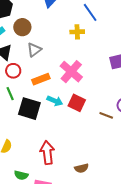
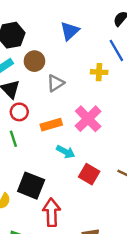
gray triangle: (34, 50) -> (56, 83), moved
red square: (77, 103) -> (89, 174), moved
black square: (29, 109) -> (31, 186), moved

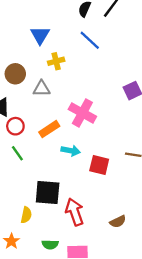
yellow cross: (99, 72) -> (56, 61), moved
gray triangle: (56, 83) -> (42, 89), turned 48

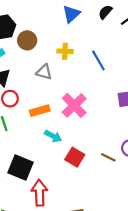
blue triangle: (40, 35) -> (71, 14), moved
blue line: (90, 40) -> (98, 61), moved
brown circle: (15, 74) -> (27, 40), moved

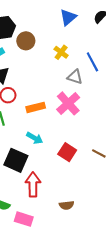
yellow cross: (65, 51) -> (61, 52), turned 32
gray triangle: (44, 72) -> (75, 77), moved
cyan arrow: (53, 136) -> (35, 138), moved

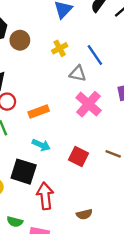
yellow cross: (61, 52) -> (60, 48), turned 32
pink cross: (68, 103) -> (89, 104), moved

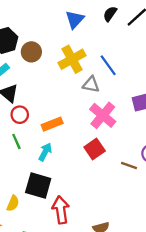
yellow cross: (60, 48) -> (72, 59), size x1.6
cyan arrow: (41, 145) -> (45, 152), moved, turned -84
red square: (79, 156) -> (95, 149), moved, turned 30

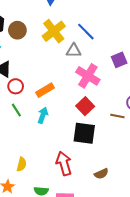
black square: (38, 186) -> (84, 133), moved

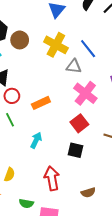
yellow cross: (54, 31) -> (56, 45), turned -30
cyan arrow: (43, 115) -> (36, 140), moved
black square: (84, 133) -> (75, 150), size x0.7

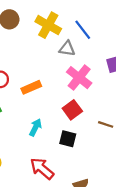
cyan arrow: (36, 140) -> (35, 127), moved
red arrow: (52, 178) -> (42, 169), turned -40

